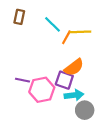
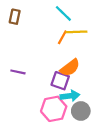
cyan line: (53, 24) -> (63, 13), moved
purple line: (23, 80) -> (18, 72), moved
pink hexagon: (42, 90) -> (54, 109), moved

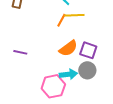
purple square: (60, 81) -> (88, 50), moved
gray circle: (81, 111) -> (87, 70), moved

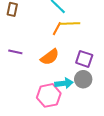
orange semicircle: (68, 48) -> (50, 57), moved
purple line: (20, 52) -> (15, 52), moved

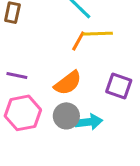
gray circle: (83, 79) -> (66, 116), moved
pink hexagon: (49, 95) -> (23, 113), moved

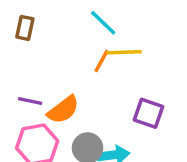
orange semicircle: (68, 83) -> (63, 110), moved

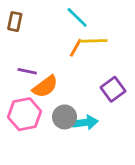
purple line: (30, 101) -> (27, 71), moved
purple square: (148, 113) -> (113, 89), turned 35

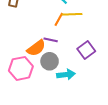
purple line: (27, 71) -> (51, 40), moved
gray circle: (65, 117) -> (50, 61), moved

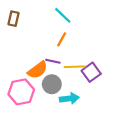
yellow line: (72, 14) -> (75, 67), moved

